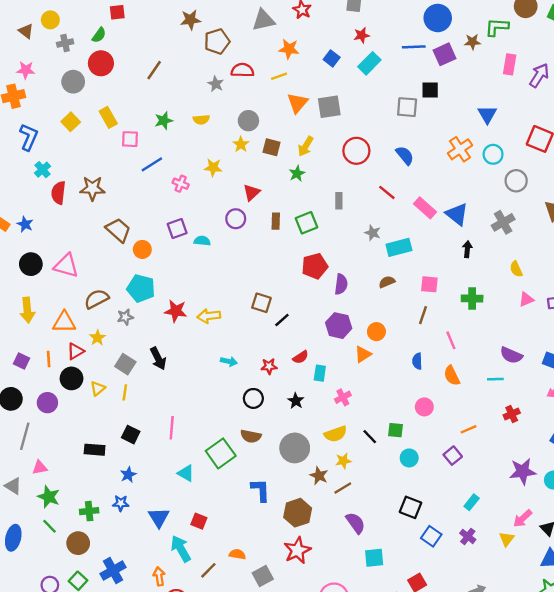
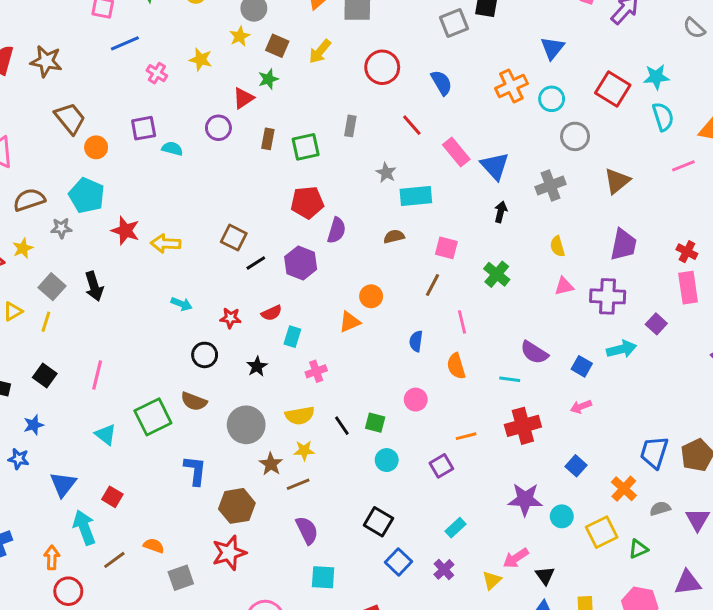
gray square: (407, 107) -> (454, 23), turned -35
green star: (297, 174) -> (268, 79), moved
green cross: (472, 298) -> (497, 274), turned 30
purple hexagon: (339, 326) -> (301, 263), moved
red cross: (512, 414) -> (523, 426), size x1.6

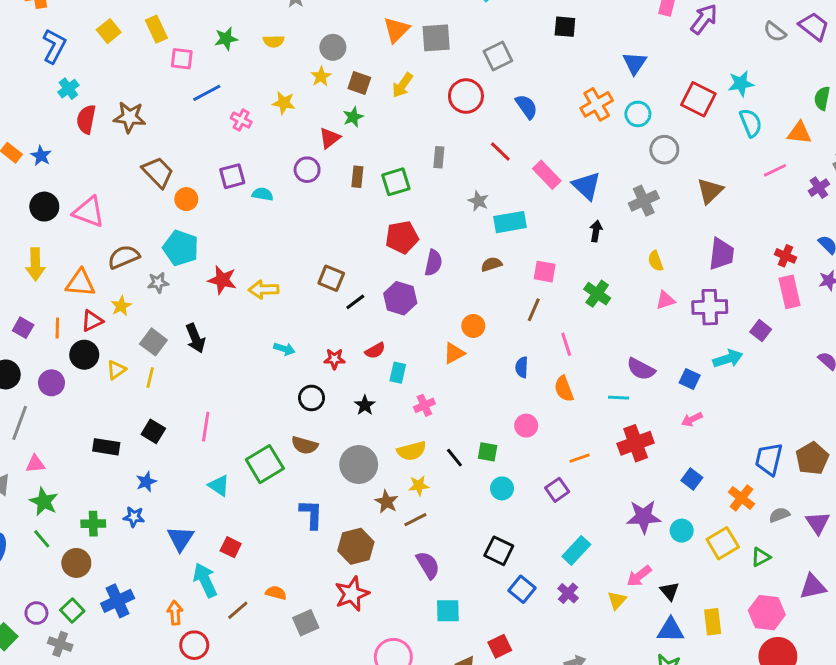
gray square: (454, 23) -> (498, 56), moved
cyan rectangle: (455, 528) -> (576, 550), size x1.4

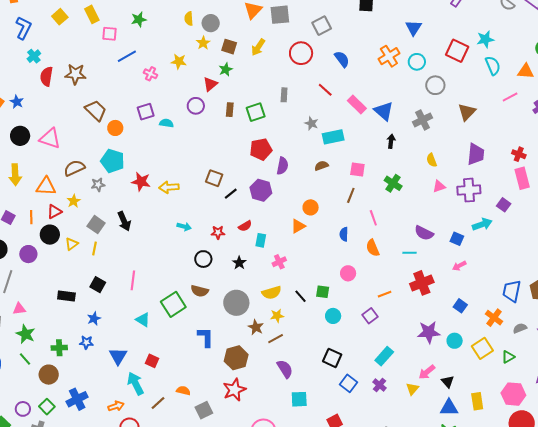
yellow semicircle: (274, 41) -> (189, 19), moved, turned 88
orange arrow: (175, 613) -> (116, 406), turned 77

